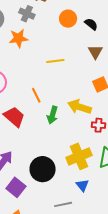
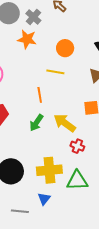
gray cross: (27, 14) -> (33, 17), moved
orange circle: (68, 19) -> (65, 48), moved
orange line: (36, 95) -> (40, 95), moved

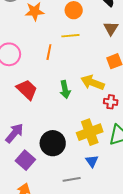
orange line: (40, 95) -> (49, 52), moved, turned 35
green arrow: (36, 123) -> (65, 90), turned -30

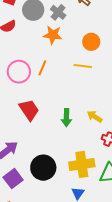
orange line: (49, 52) -> (42, 68), moved
yellow arrow: (92, 83) -> (95, 117), size x0.7

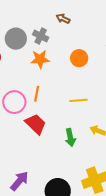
yellow line: (83, 66) -> (78, 100), moved
red trapezoid: (29, 110) -> (36, 124), moved

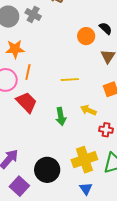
orange circle: (79, 58) -> (86, 36), moved
orange star: (40, 59) -> (15, 49), moved

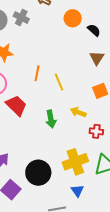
orange circle: (86, 36) -> (73, 18), moved
orange line: (28, 72) -> (37, 73), moved
yellow line: (70, 80) -> (59, 82), turned 72

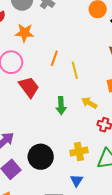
yellow cross: (75, 162) -> (79, 152), size x0.7

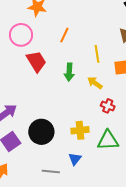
yellow line: (75, 70) -> (97, 54), moved
green arrow: (61, 106) -> (69, 72), moved

